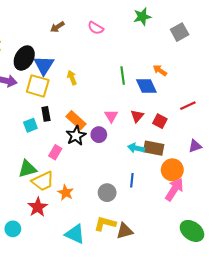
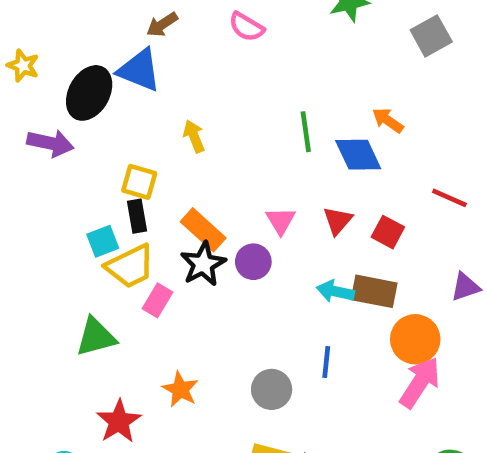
blue triangle: (44, 65) -> (139, 70), moved, turned -40
yellow square: (38, 86) -> (139, 182), moved, size x0.7
red line: (188, 106) -> (449, 198), turned 49
yellow trapezoid: (43, 181) -> (130, 266), moved

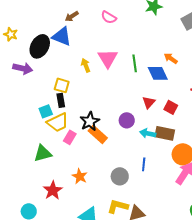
pink triangle: (281, 221) -> (108, 58), moved, size x1.5
orange rectangle: (203, 230) -> (98, 134), moved
purple circle: (253, 262) -> (127, 120), moved

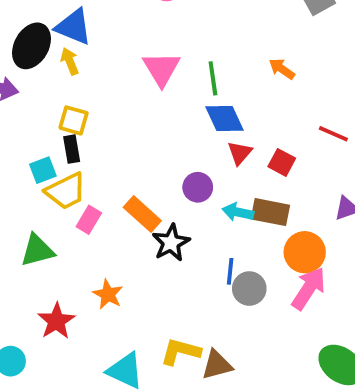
yellow arrow: (86, 65) -> (70, 61), moved
blue diamond: (158, 73) -> (224, 118), moved
black star: (90, 121) -> (171, 243), moved
gray circle: (120, 176) -> (249, 289), moved

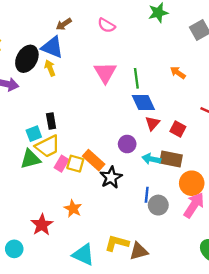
yellow square: (74, 120) -> (75, 164), moved
green triangle: (37, 250) -> (30, 159), moved

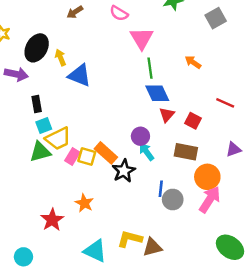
blue triangle: (52, 47) -> (80, 75), moved
pink triangle: (105, 73) -> (142, 38), moved
black rectangle: (51, 121) -> (37, 104), moved
cyan arrow: (151, 159) -> (146, 152), moved, turned 42
cyan circle: (14, 249) -> (23, 257), moved

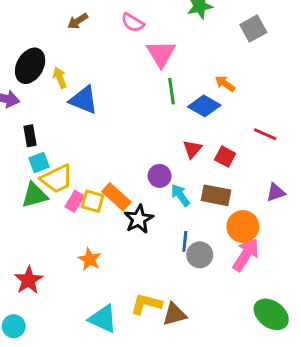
blue diamond: (157, 93) -> (204, 106), moved, turned -35
cyan arrow: (146, 152) -> (180, 195), moved
red star: (52, 220) -> (29, 280), moved

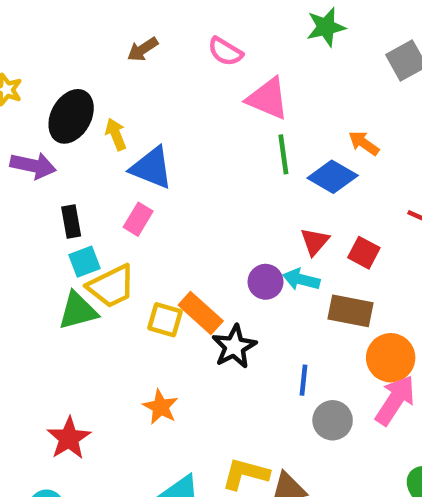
pink triangle: (161, 54) -> (268, 98), turned -36
cyan arrow: (180, 195) -> (301, 280), moved, turned -40
pink rectangle: (75, 201) -> (138, 219), moved
gray circle: (200, 255) -> (333, 420), moved

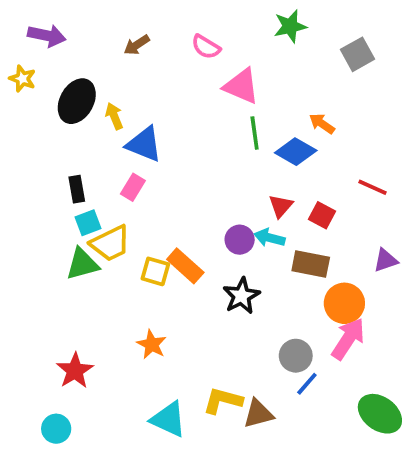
purple arrow: (33, 166) -> (47, 36), moved
black star: (234, 347) -> (241, 296), moved
blue line: (304, 380) -> (307, 384), moved, turned 35

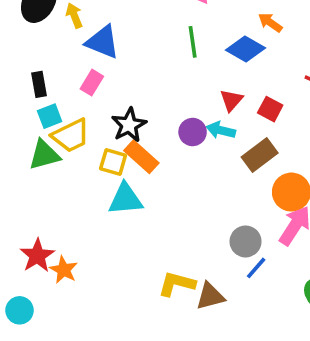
green line: (255, 133) -> (193, 42), moved
brown rectangle: (311, 264) -> (260, 155), turned -48
black star: (241, 296) -> (129, 125), moved
orange star: (152, 344) -> (64, 270), moved
cyan triangle: (168, 419) -> (125, 199), moved, turned -30

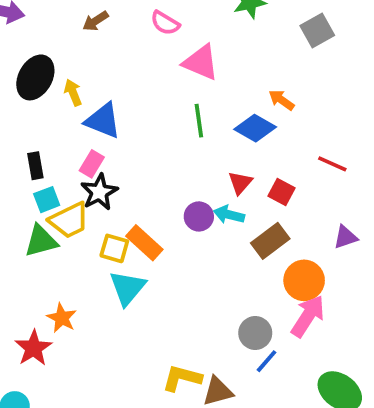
black star: (129, 125) -> (99, 192), moved
cyan triangle: (125, 199) -> (127, 288), turned -45
orange star: (64, 270) -> (62, 318), moved

